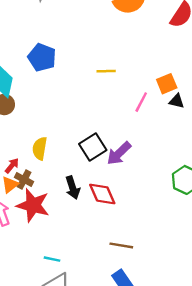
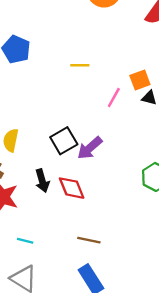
cyan line: (52, 259) -> (25, 241), moved

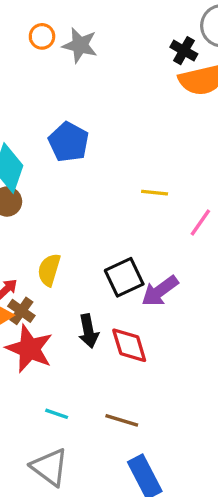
yellow line: (80, 65) -> (155, 193), moved
brown line: (89, 240) -> (122, 420), moved

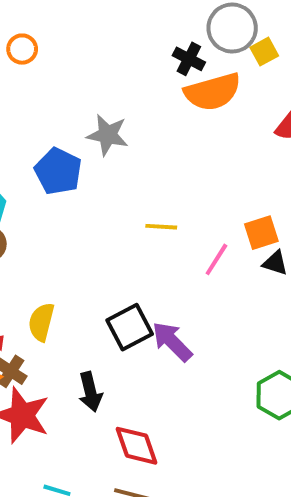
gray star: (80, 45) -> (108, 135), moved
purple arrow: (160, 291) -> (172, 342), turned 84
red diamond: (129, 345) -> (136, 446), moved

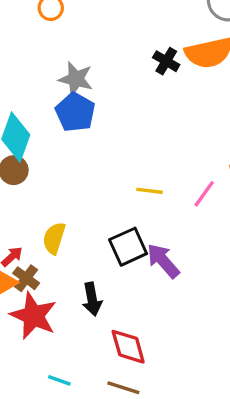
black cross: (189, 59) -> (166, 61), moved
gray star: (108, 135) -> (76, 79), moved
yellow line: (161, 227) -> (150, 191), moved

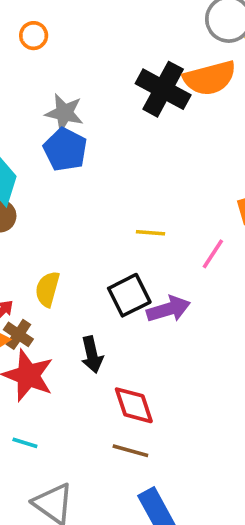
black cross: (166, 61) -> (163, 89), size x1.8
pink line: (204, 194) -> (213, 254), moved
purple arrow: (163, 261) -> (169, 309), turned 117
cyan line: (59, 380) -> (25, 443), moved

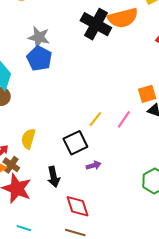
yellow line: (150, 233) -> (95, 119), moved, turned -56
purple arrow: (169, 309) -> (94, 165), moved, size x0.6
cyan line: (25, 443) -> (24, 228), moved

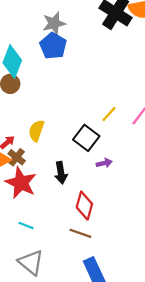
gray star: (39, 37) -> (54, 23), turned -30
black square: (75, 143) -> (86, 138), turned -30
red diamond: (78, 206) -> (84, 206), turned 30

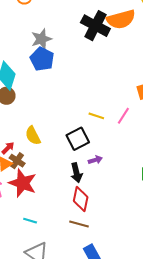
yellow line: (109, 114) -> (96, 116), turned 70
yellow semicircle: (36, 131) -> (33, 136), turned -42
black square: (86, 138) -> (78, 139), turned 30
black arrow: (61, 173) -> (76, 173), moved

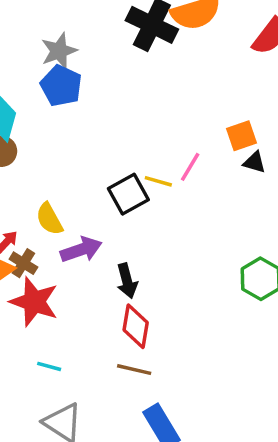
pink line: (123, 116) -> (190, 167), moved
black square: (78, 139) -> (128, 194), moved
purple arrow: (95, 160) -> (81, 250), moved, size x1.6

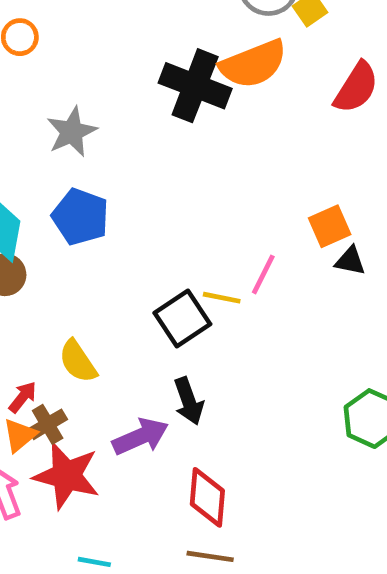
blue pentagon: (61, 86) -> (80, 217), moved
purple arrow: (81, 250) -> (141, 437), moved
brown cross: (23, 263) -> (48, 424), turned 32
black arrow: (127, 281) -> (189, 401), moved

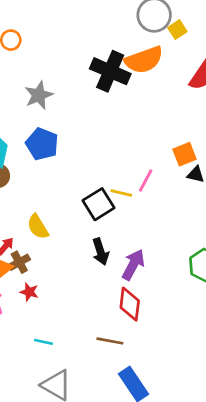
purple arrow: (141, 437) -> (133, 265), moved, turned -40
red star: (67, 476) -> (29, 292), size x0.5
red diamond: (207, 497) -> (130, 304), moved

